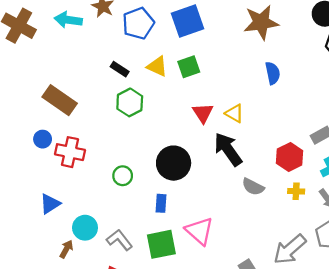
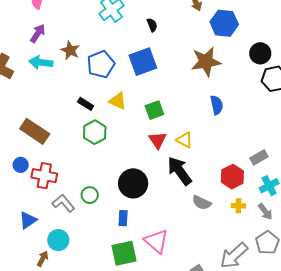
green square: (189, 67) -> (154, 110), moved
gray L-shape: (119, 240) -> (63, 203), moved

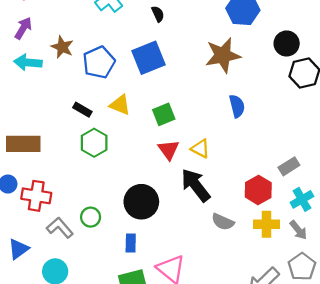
brown rectangle: (35, 131) -> (23, 144), turned -32
yellow cross: (238, 206) -> (267, 224), size x1.5

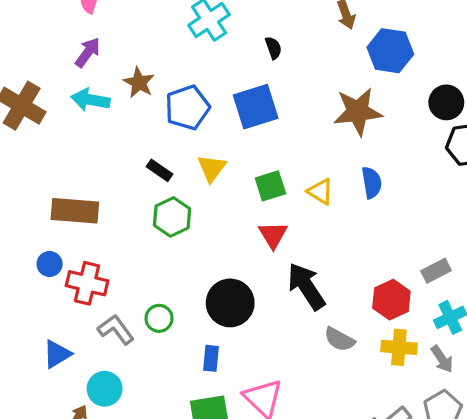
yellow triangle: (120, 105) -> (212, 168), turned 40
yellow triangle: (200, 149) -> (320, 191), moved

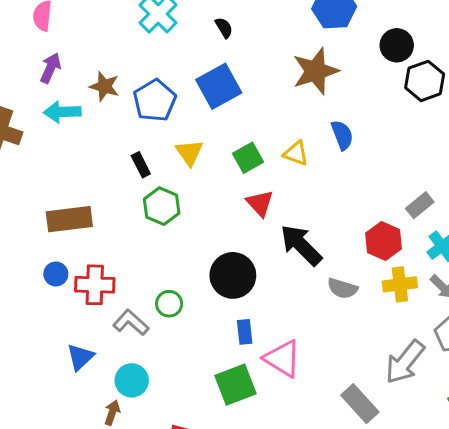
black rectangle: (160, 170) -> (141, 165), turned 40
blue rectangle: (211, 358) -> (245, 332), moved

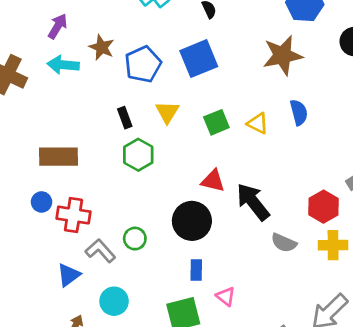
red triangle: (260, 203) -> (213, 181), moved, turned -40
blue triangle: (80, 357) -> (69, 275), moved
pink triangle: (282, 358) -> (226, 296), size x0.6
cyan circle: (132, 380) -> (114, 301), moved

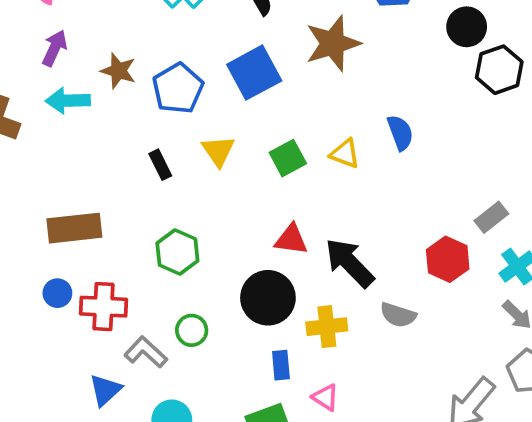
brown star: (283, 55) -> (333, 43), moved
green hexagon: (138, 155) -> (177, 252), moved
yellow cross: (333, 245) -> (327, 327), moved

